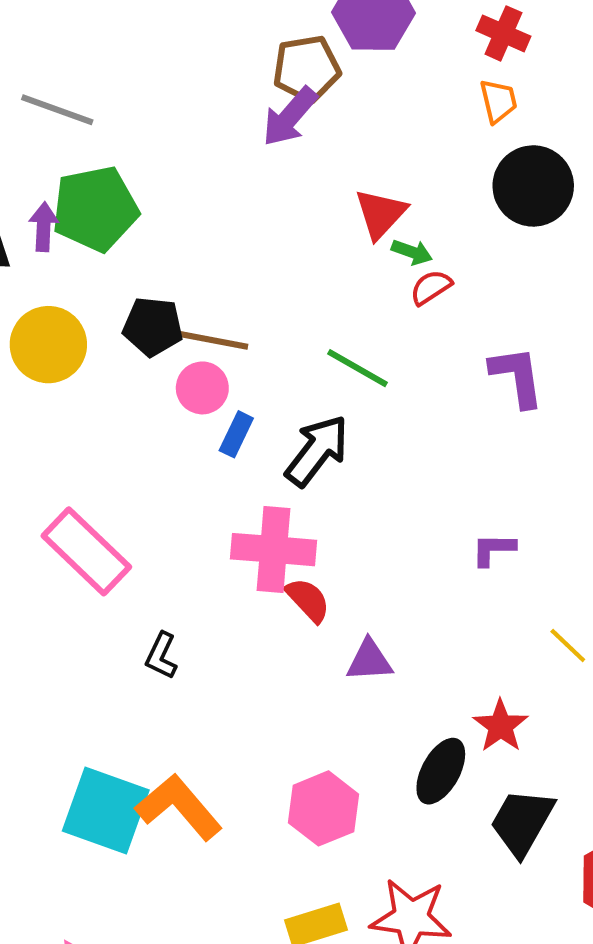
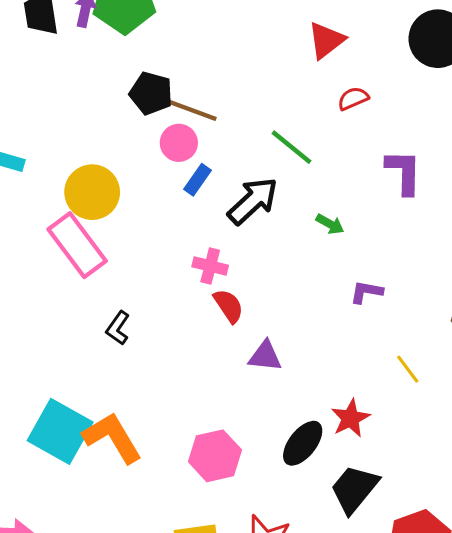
green arrow: (412, 252) -> (330, 224), moved
yellow circle: (48, 345) -> (92, 192), moved
pink cross: (273, 550) -> (210, 266), size x0.6

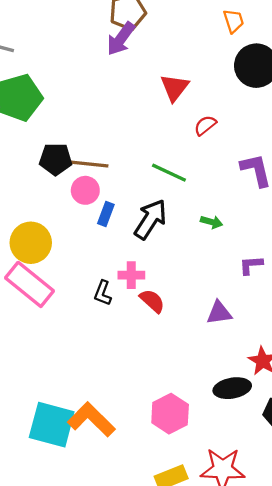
black L-shape: (118, 328) -> (103, 293), moved
purple triangle: (265, 356) -> (219, 313), moved
black ellipse: (303, 443) -> (232, 388), turned 56

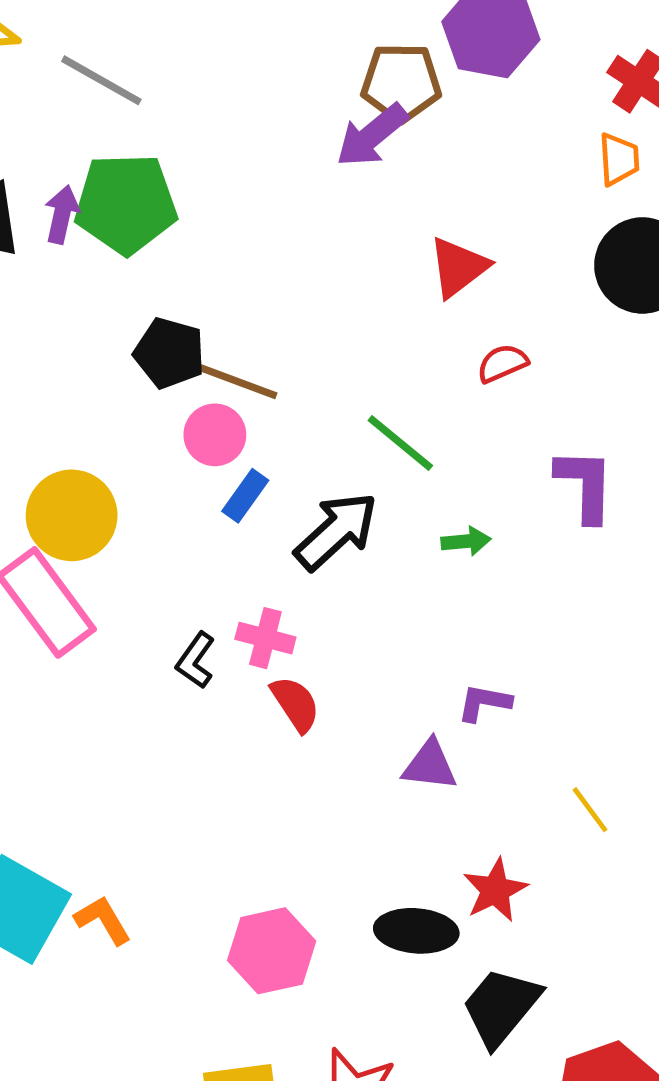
green arrow: (211, 222) -> (466, 541), moved, turned -35
purple L-shape: (251, 265) -> (484, 703), moved
orange L-shape: (91, 419) -> (103, 920), size x0.6

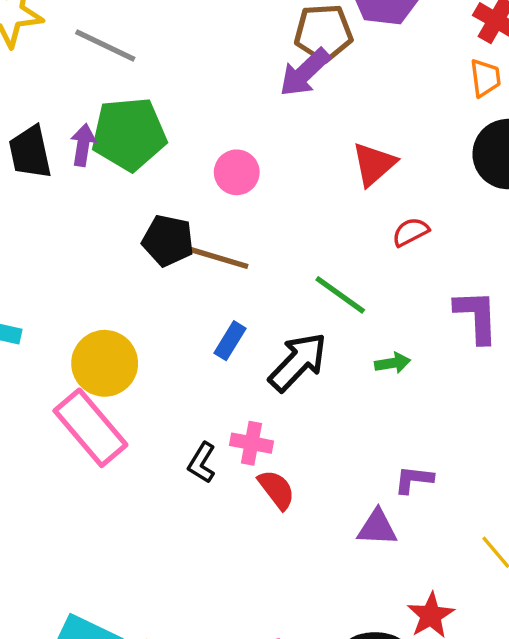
pink circle: (215, 435) -> (237, 172), moved

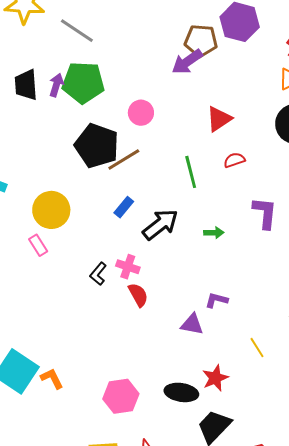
black pentagon: (168, 241) -> (97, 146), size x1.5
brown line: (218, 258) -> (124, 159), turned -56
green line: (340, 295) -> (191, 172), moved, turned 32
pink rectangle: (90, 428) -> (38, 245), size x0.5

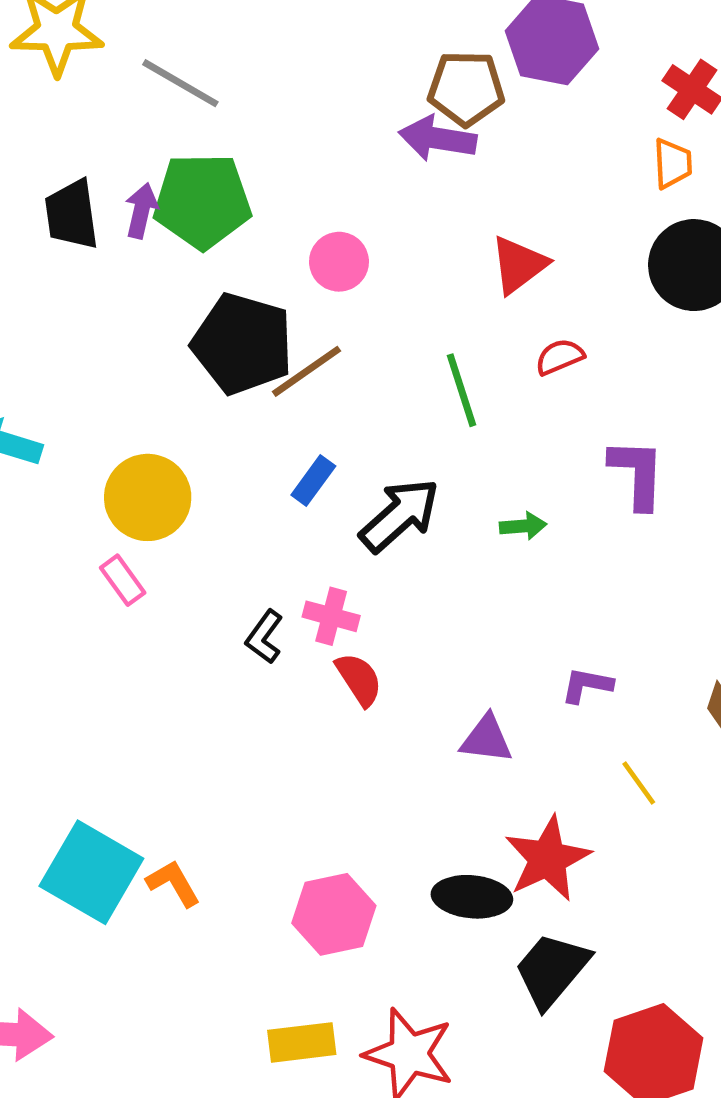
purple arrow: (187, 62) -> (438, 138), turned 48
purple L-shape: (216, 300) -> (587, 685), moved
red star: (215, 378) -> (548, 859), size x1.4

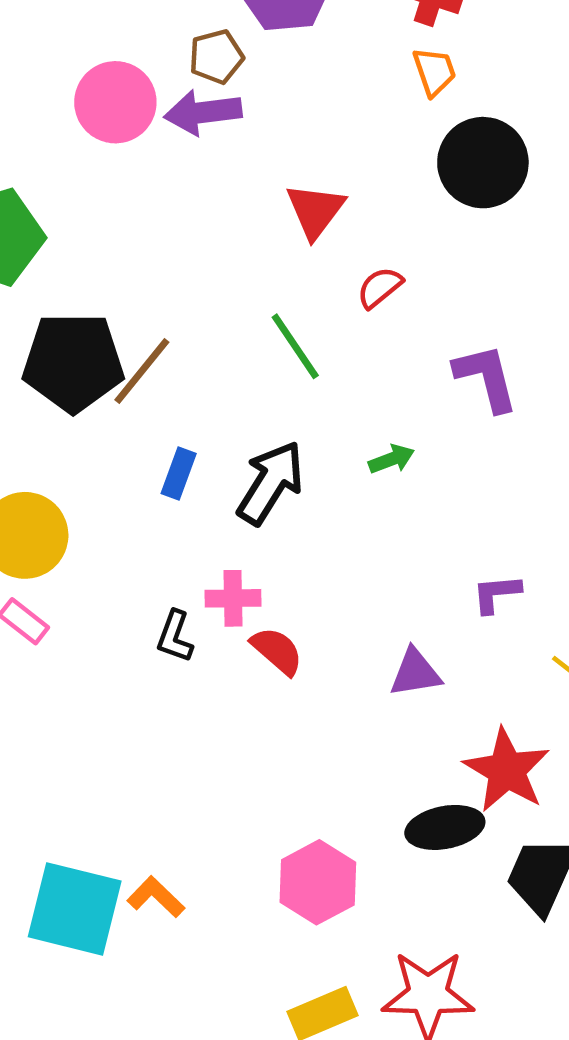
brown pentagon: (466, 88) -> (216, 57), size x0.7
pink circle: (339, 262) -> (115, 102), moved, size x1.4

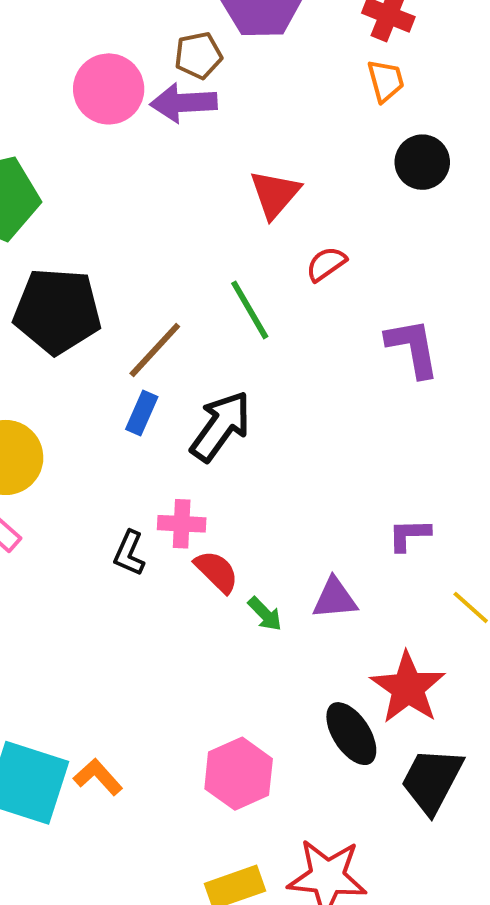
black circle: (483, 163) -> (422, 162), size x0.7
brown line: (142, 371) -> (155, 350), moved
green arrow: (392, 459) -> (265, 614), moved, turned 63
black ellipse: (445, 827) -> (351, 734), turned 64

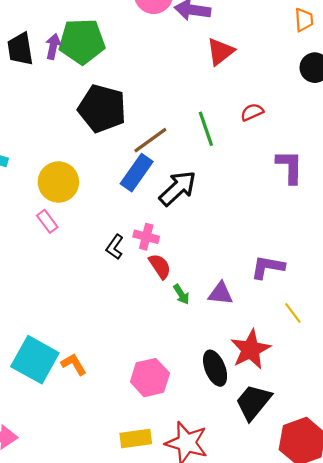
red triangle: (275, 194) -> (220, 52), moved
blue rectangle: (142, 413) -> (137, 173), size x1.6
purple L-shape: (409, 535) -> (268, 267), size x1.4

